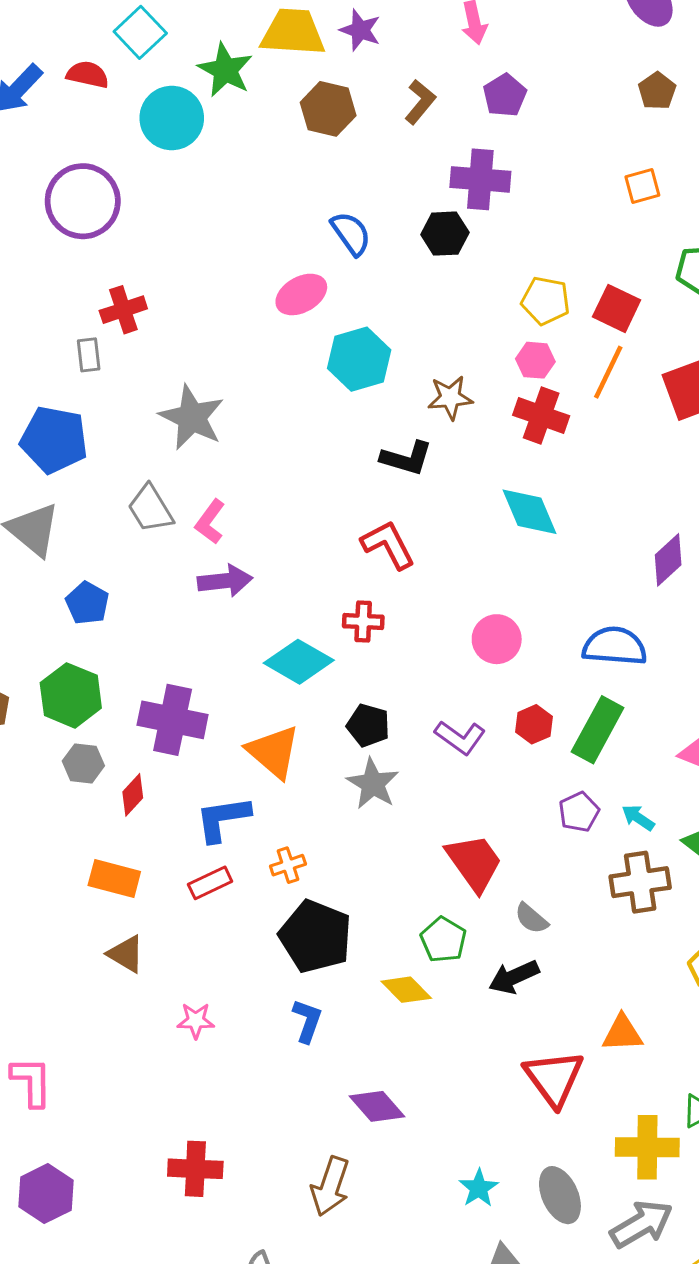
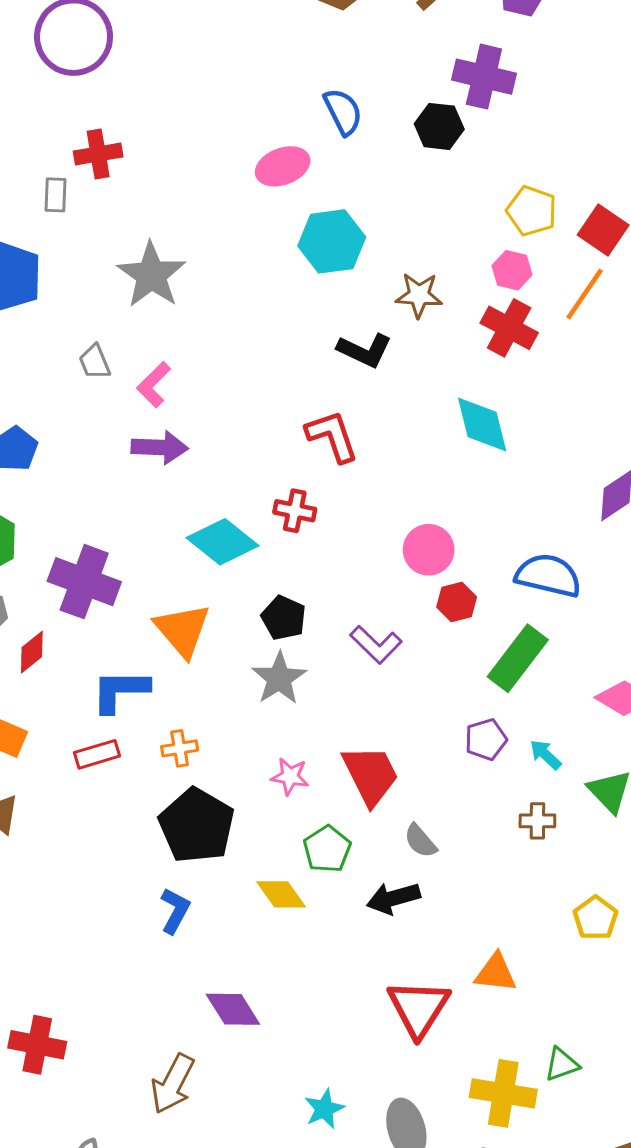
gray trapezoid: (150, 509) -> (95, 362), size x0.7
red hexagon: (534, 724) -> (457, 602), moved
brown cross: (640, 882) -> (537, 821), size x0.6
pink star: (196, 1021) -> (290, 776), moved

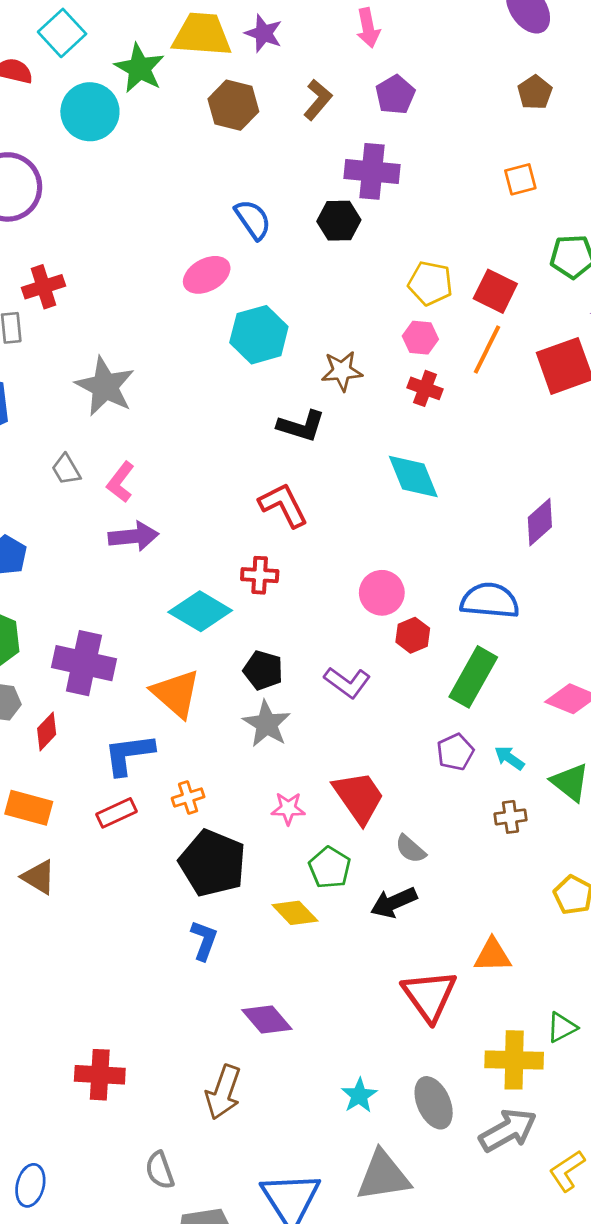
red cross: (509, 328) -> (425, 388), size x0.7

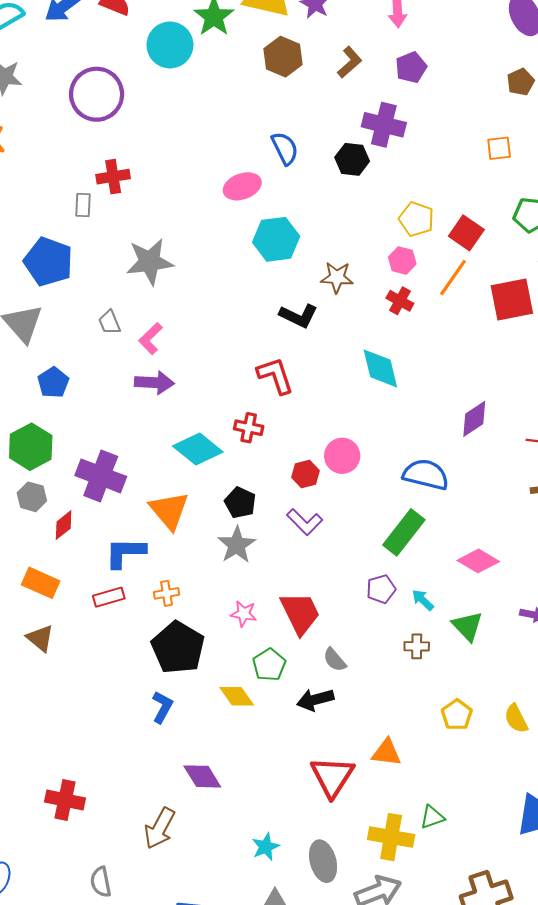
gray star: (105, 386) -> (150, 262), turned 30
red hexagon: (413, 635) -> (305, 474), moved

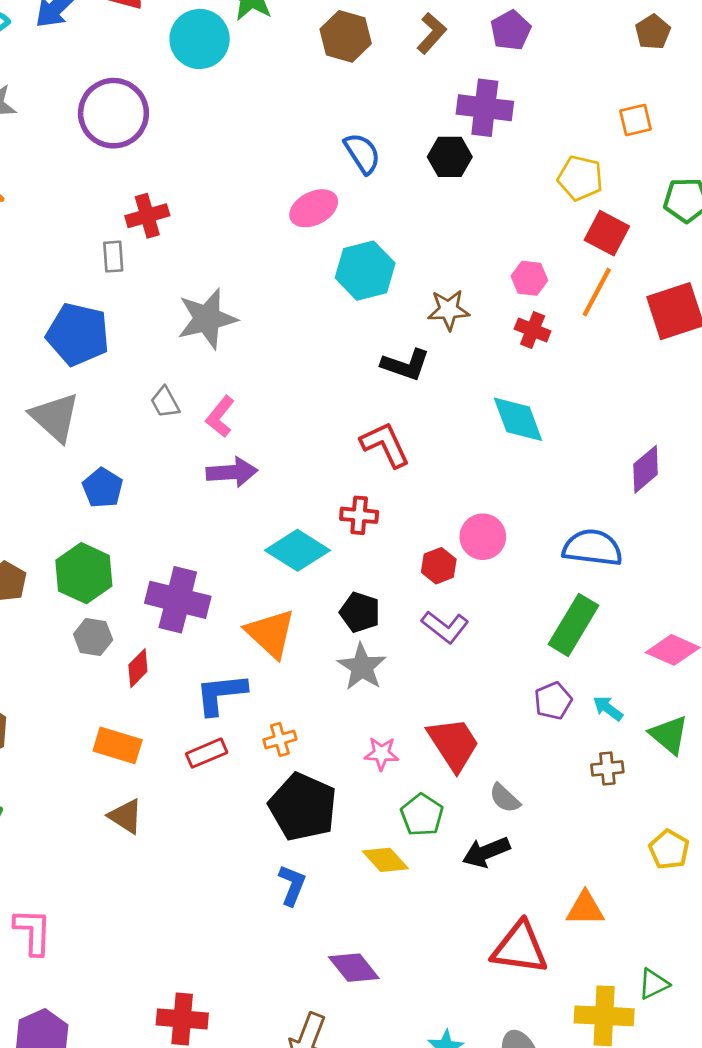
yellow pentagon: (416, 219) -> (580, 178), moved
red triangle: (332, 777) -> (520, 948), turned -48

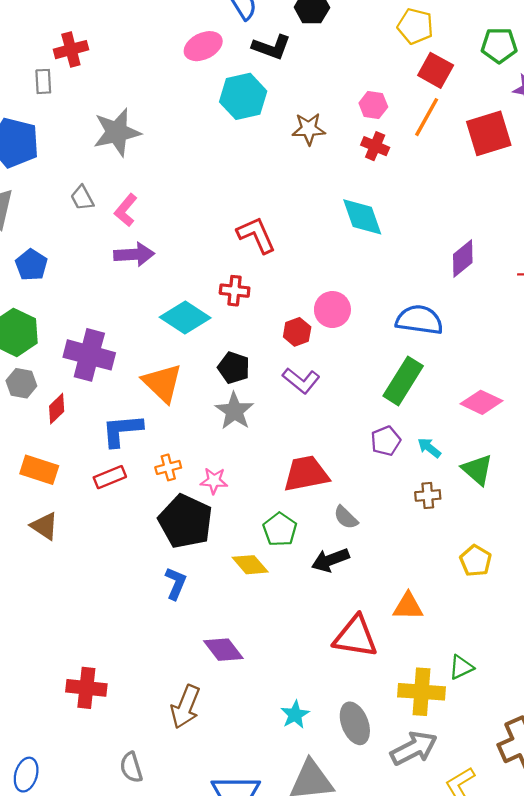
black L-shape: (405, 365) -> (271, 47), moved
red trapezoid: (454, 744) -> (306, 474), turned -69
pink star: (381, 754) -> (214, 481), moved

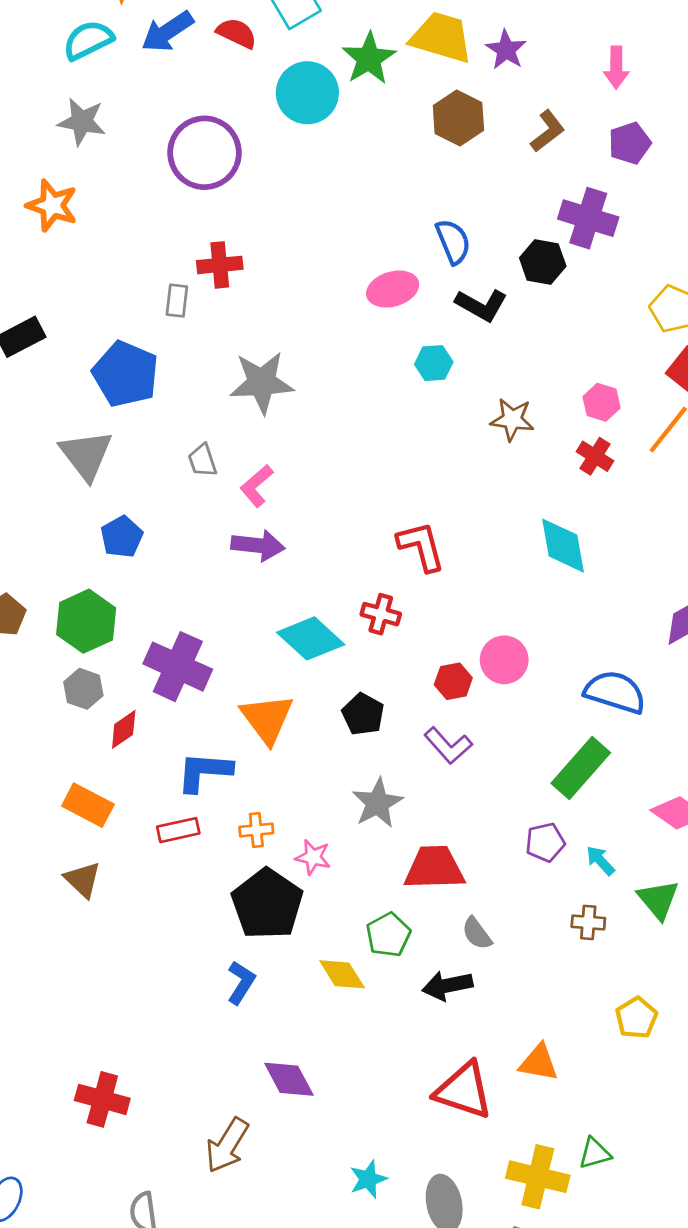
cyan hexagon: (243, 96) -> (434, 363), size x0.6
gray star: (234, 411) -> (377, 803), moved

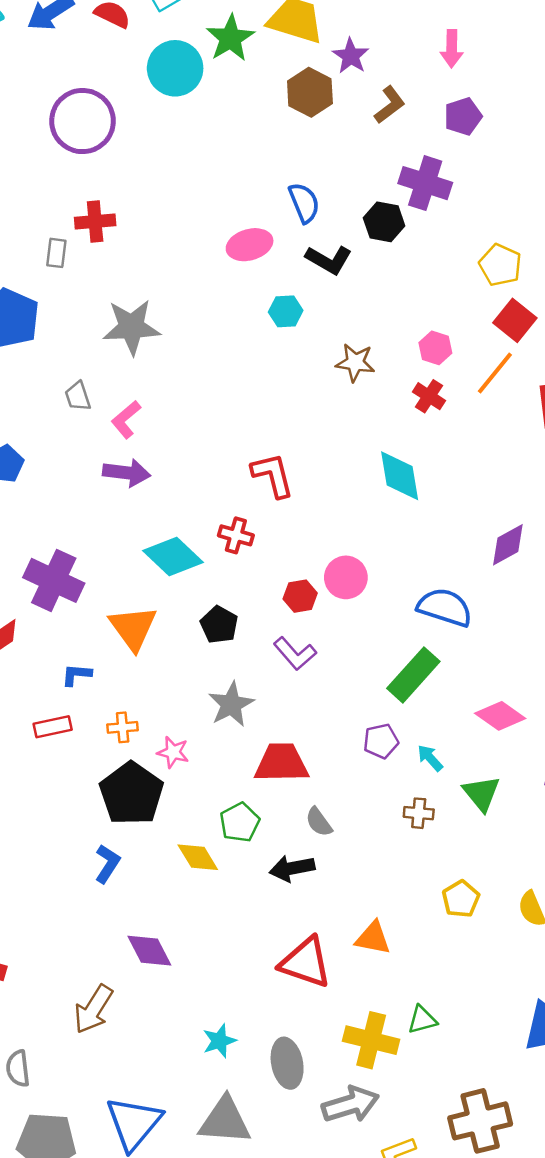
purple star: (506, 50) -> (351, 56), moved
blue L-shape: (204, 772) -> (76, 675), size x0.6

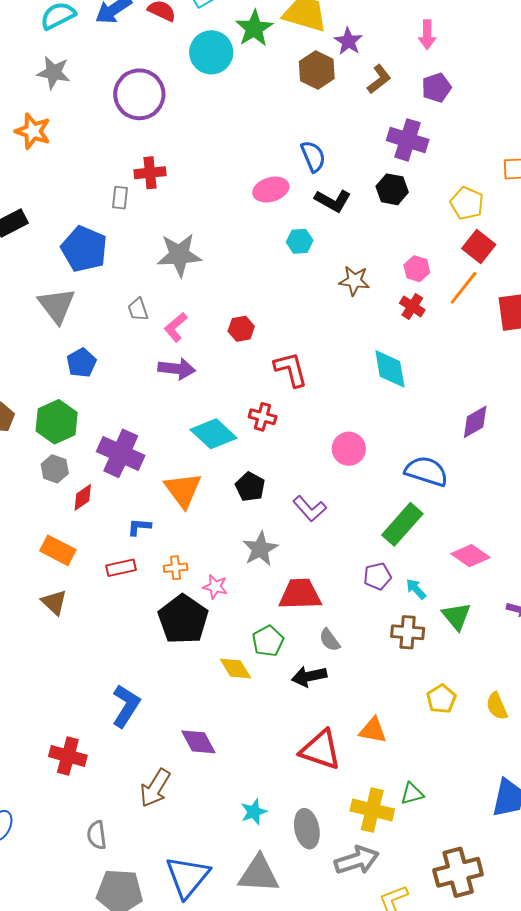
black hexagon: (384, 222) -> (392, 189), moved
red hexagon: (300, 596) -> (241, 329), moved
brown cross: (419, 813) -> (408, 632), size x1.4
blue L-shape: (107, 864) -> (126, 706), moved, size x1.4

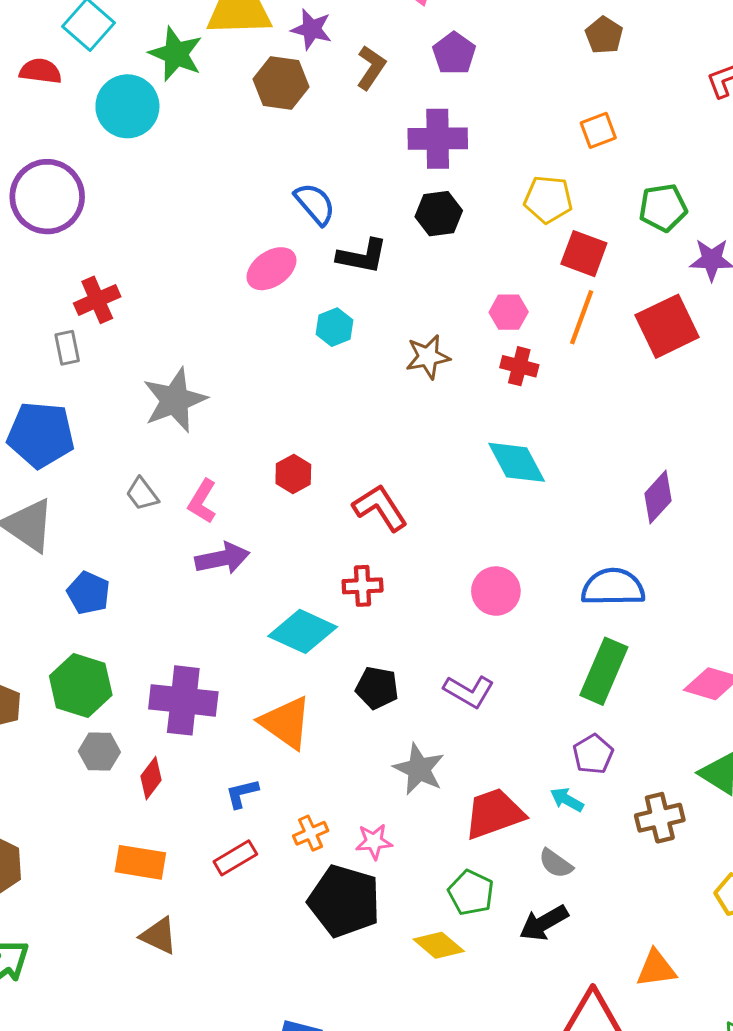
cyan arrow: (416, 589) -> (567, 800), moved

